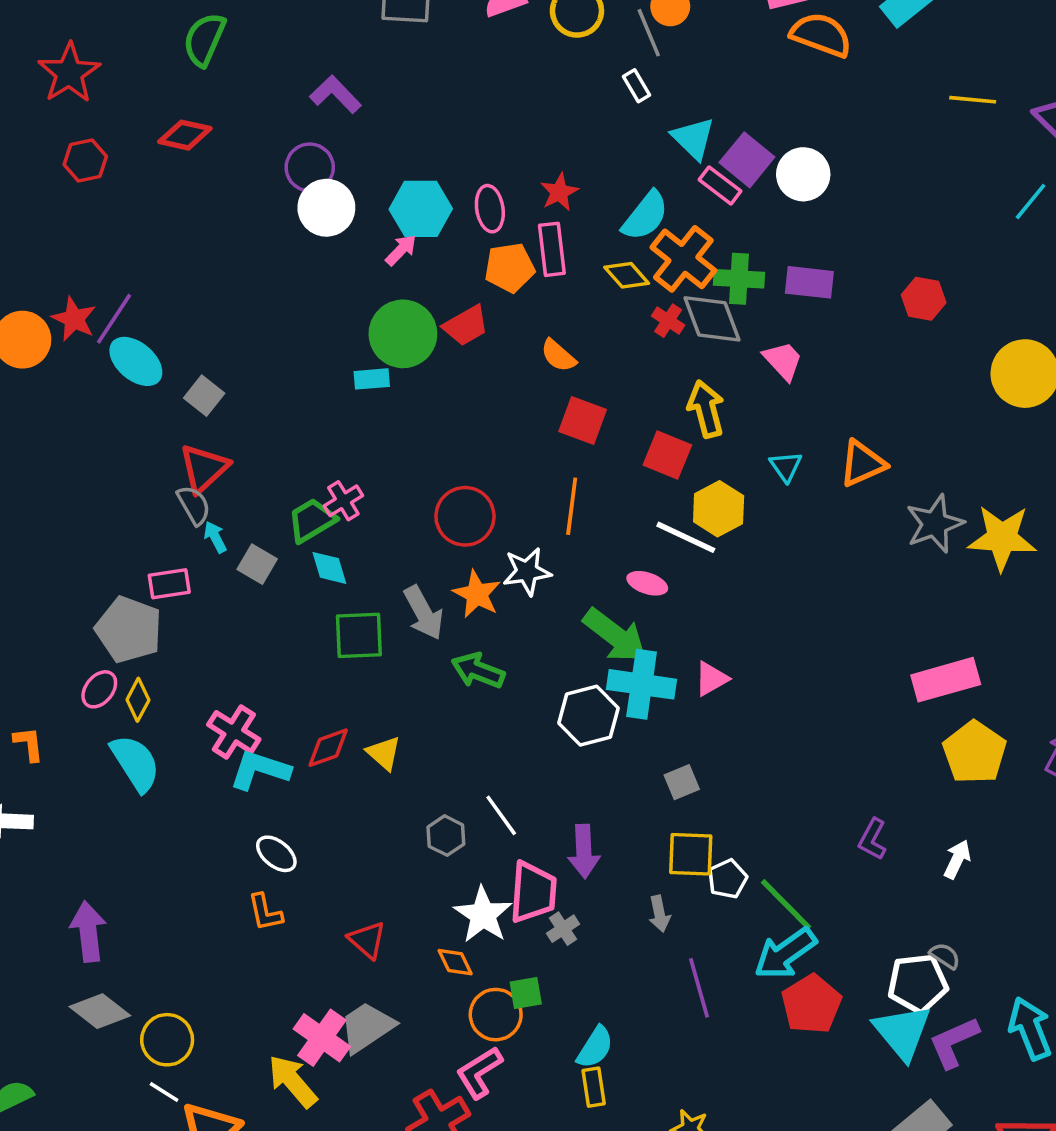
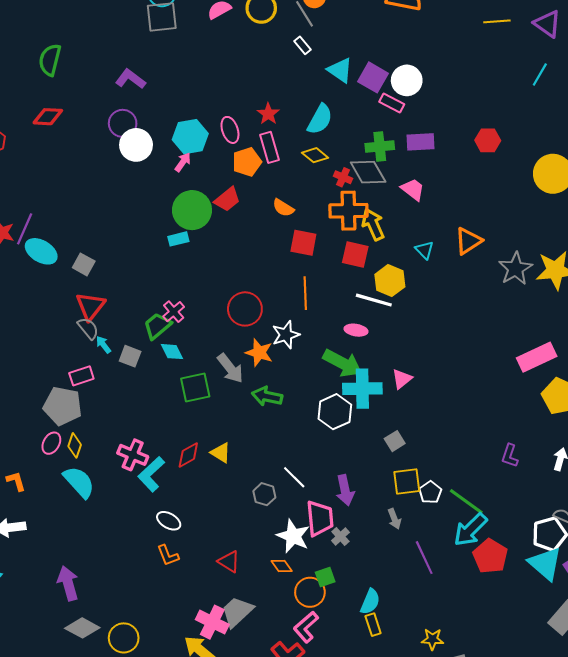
pink rectangle: (720, 185) -> (392, 103), moved
orange cross: (683, 259) -> (348, 211), moved, turned -30
cyan L-shape: (260, 770) -> (151, 474), turned -52

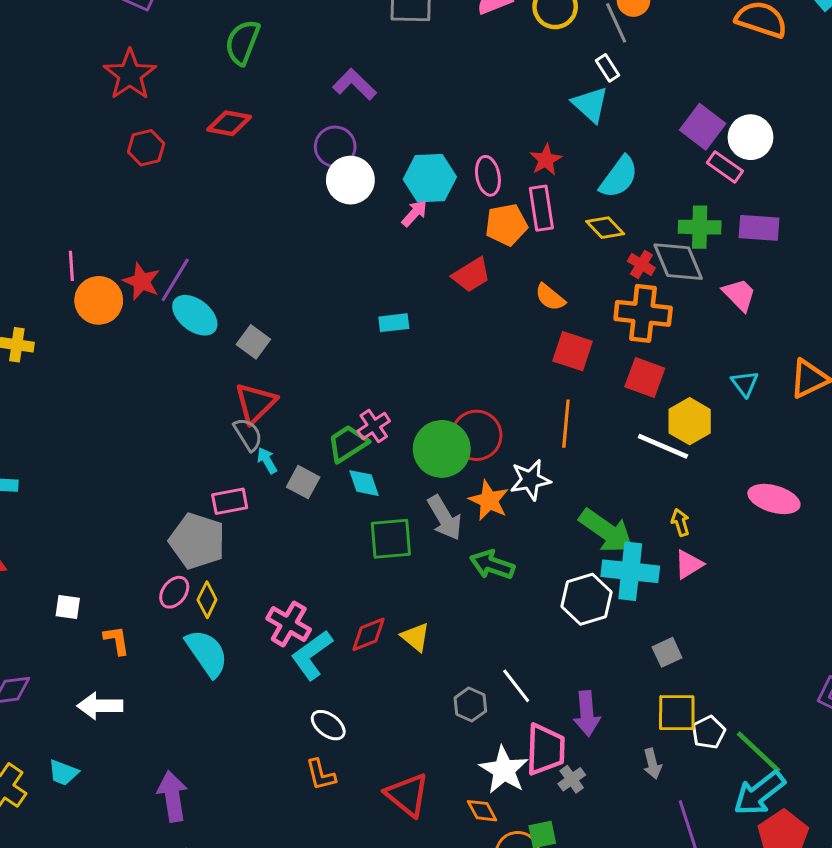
cyan triangle: (340, 70) -> (590, 104), moved
green circle: (192, 210) -> (442, 449), moved
yellow arrow: (373, 224) -> (680, 522), moved, size x0.6
pink ellipse: (356, 330) -> (774, 499), moved, size x1.5
red triangle: (229, 562) -> (407, 795), size x1.4

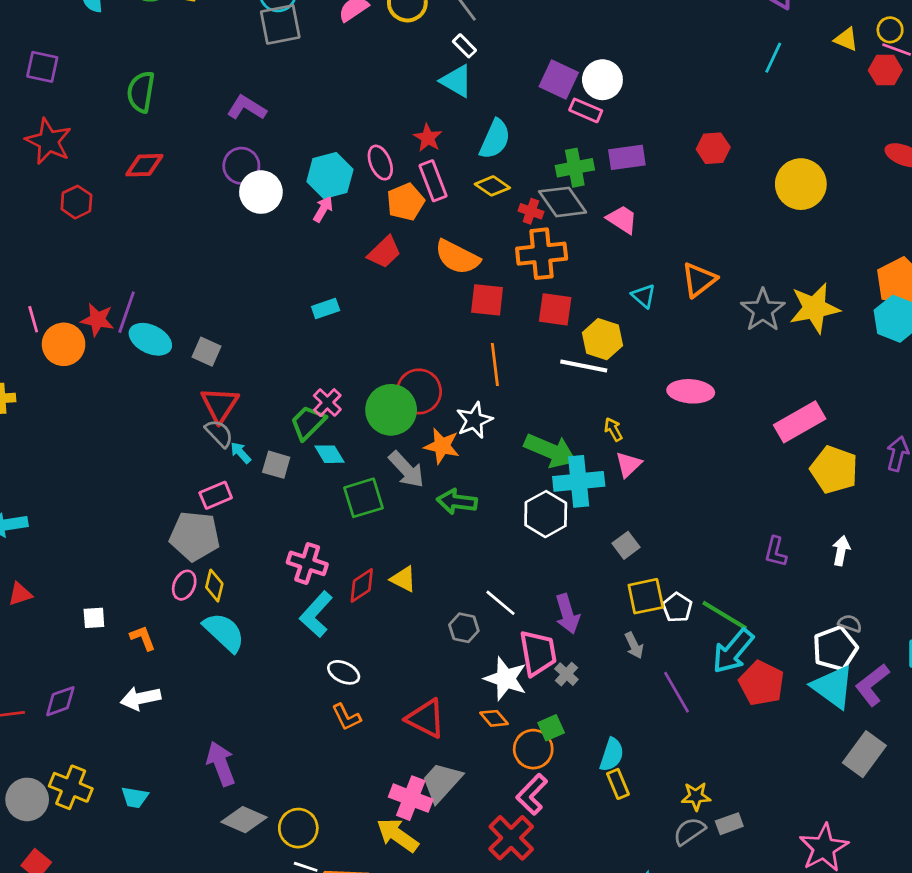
orange semicircle: (550, 297) -> (457, 257), size x1.6
pink cross: (289, 624) -> (307, 563), moved
cyan trapezoid: (63, 773) -> (135, 797), moved

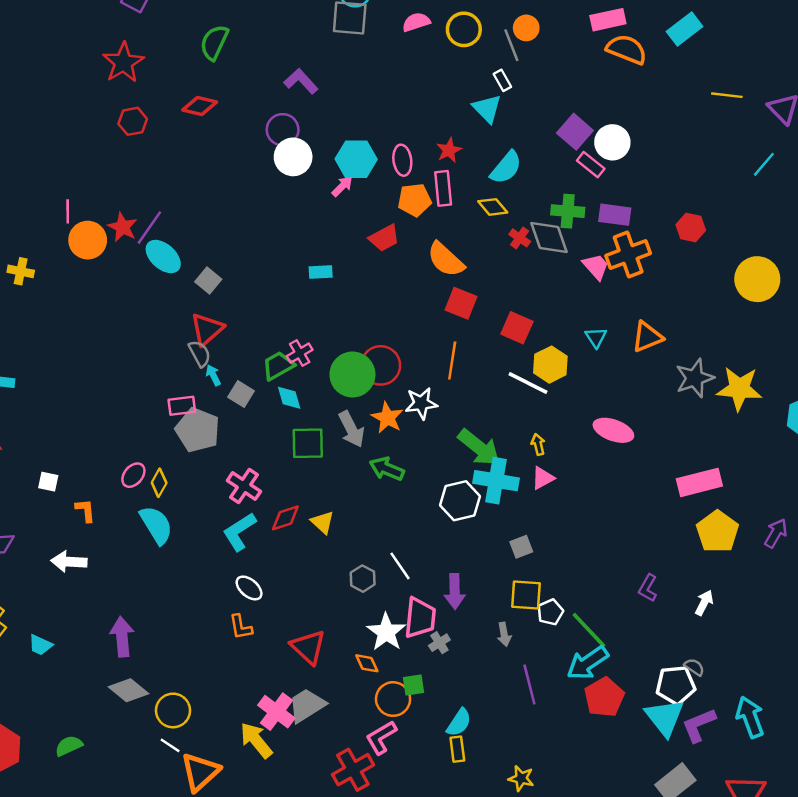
orange cross: (542, 254) -> (628, 254), moved, turned -30
gray pentagon: (195, 536) -> (198, 430), moved

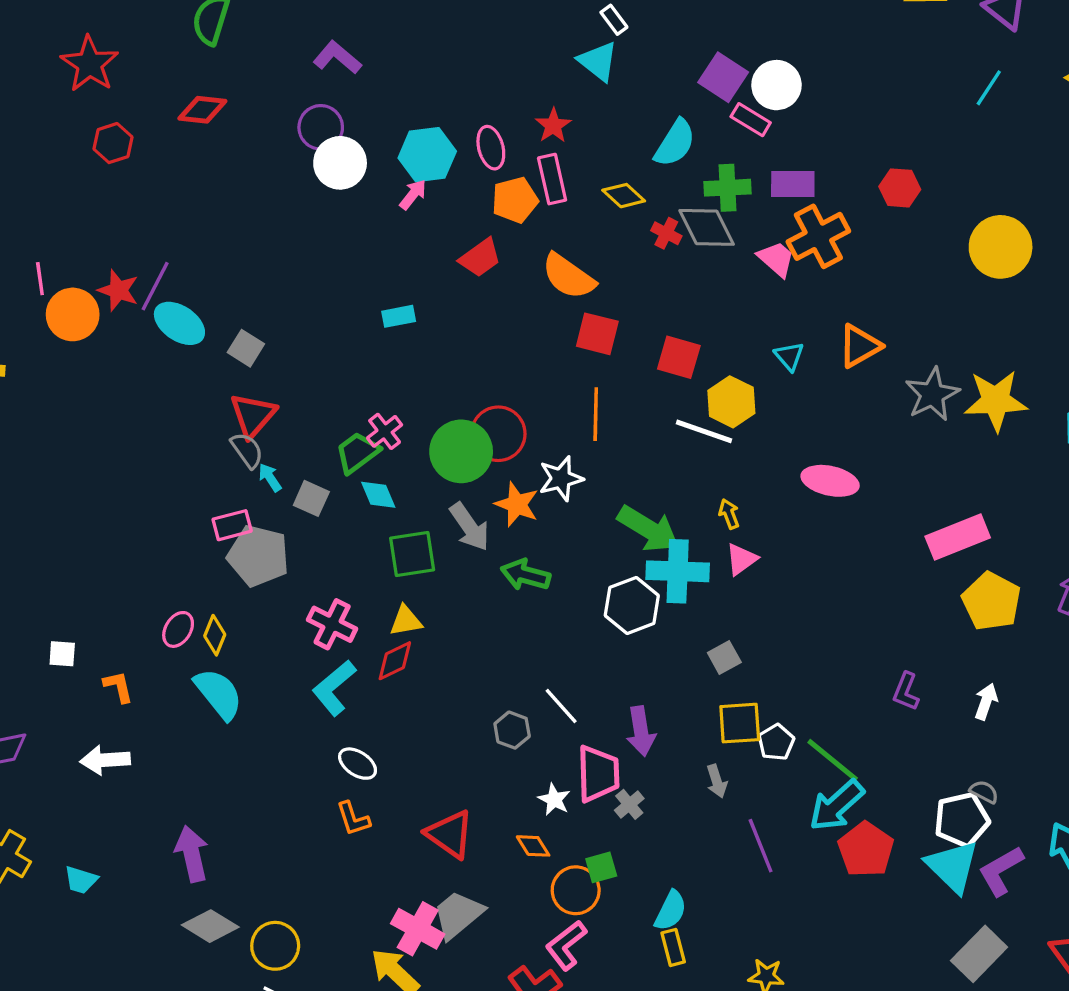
cyan semicircle: (506, 168) -> (675, 143), moved
yellow triangle: (323, 522) -> (406, 621), moved, turned -45
white star: (386, 632) -> (554, 799), size x0.6

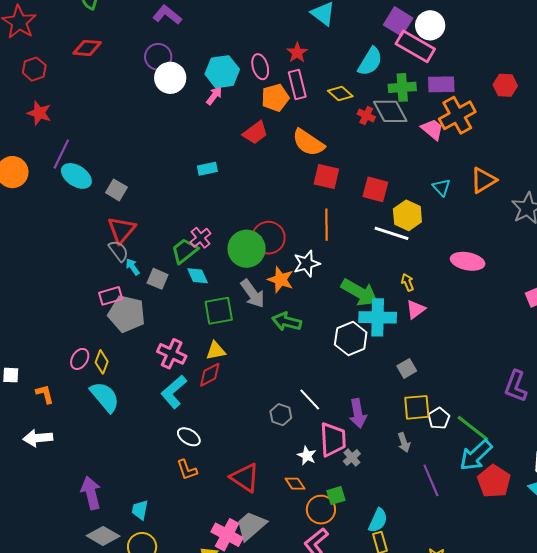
pink rectangle: (751, 120) -> (415, 46), size x1.6
red star: (118, 290) -> (39, 113), moved
purple L-shape: (906, 691) -> (516, 386), size x1.4
cyan trapezoid: (81, 880) -> (140, 510), moved, turned 85

